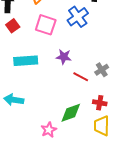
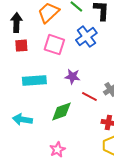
red square: (13, 26) -> (21, 46), turned 32
green diamond: (71, 113) -> (61, 112), moved

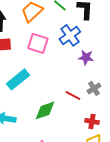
purple star: (72, 77) -> (86, 57), moved
cyan rectangle: (34, 81) -> (18, 79), turned -35

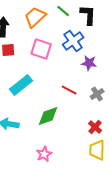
red line: (73, 95) -> (69, 90), moved
red cross: (92, 121) -> (95, 127), turned 32

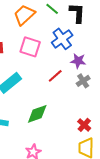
red line: (69, 90) -> (55, 76), moved, turned -70
gray cross: (97, 94) -> (83, 81), moved

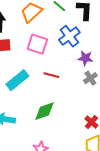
red line: (55, 76) -> (51, 75), moved, turned 56

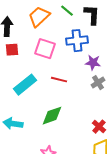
blue cross: (69, 36) -> (77, 41), turned 30

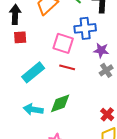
pink square: (45, 49) -> (63, 43), moved
cyan arrow: (13, 124) -> (33, 109), moved

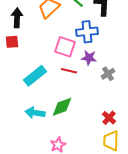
red square: (20, 37) -> (12, 42), moved
purple star: (101, 50) -> (89, 58), moved

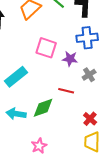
blue cross: (87, 32) -> (87, 38), moved
red line: (69, 71) -> (66, 91), moved

